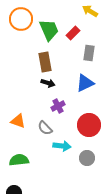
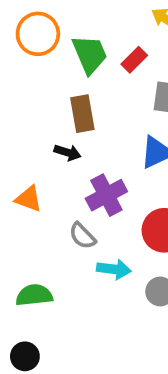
black arrow: (48, 83) -> (68, 152), moved
purple cross: (58, 106) -> (106, 195), size x1.5
orange triangle: (18, 121) -> (29, 199), moved

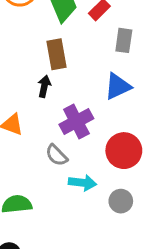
black arrow: (68, 152) -> (44, 86), turned -95

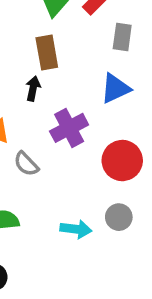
gray semicircle: (57, 155) -> (26, 164), moved
cyan arrow: (83, 183) -> (76, 229), moved

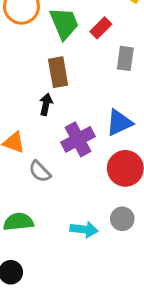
blue triangle: (115, 88) -> (119, 123), moved

